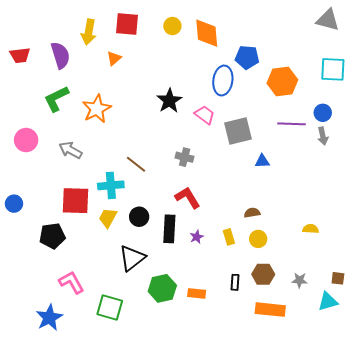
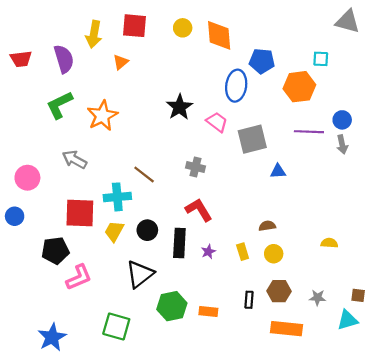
cyan square: (333, 69) -> (321, 59), moved, size x0.6
pink circle: (26, 140) -> (27, 178), moved
pink L-shape: (71, 282) -> (79, 277), moved, turned 96

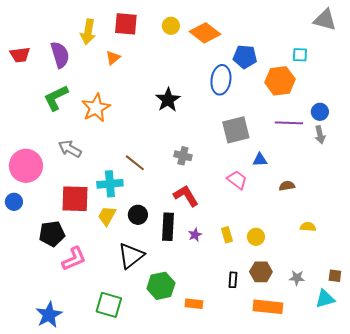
orange diamond: (219, 35) -> (205, 33), turned -48
pink trapezoid: (217, 122) -> (237, 180), moved
pink circle: (27, 178) -> (26, 166), size x1.4
brown semicircle: (267, 226) -> (287, 186), moved
orange rectangle: (208, 312) -> (194, 304), moved

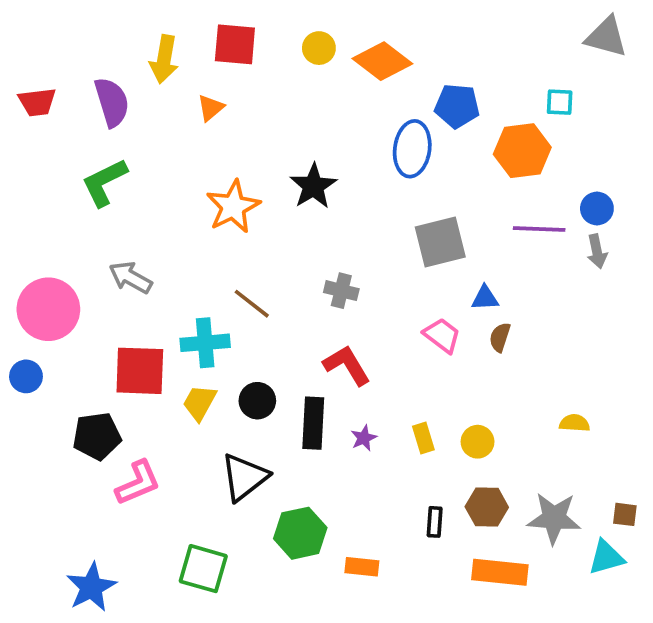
orange star: (96, 108) -> (233, 207), moved
brown semicircle: (287, 186) -> (500, 337), moved, turned -63
gray star: (297, 278) -> (554, 518), size x1.8

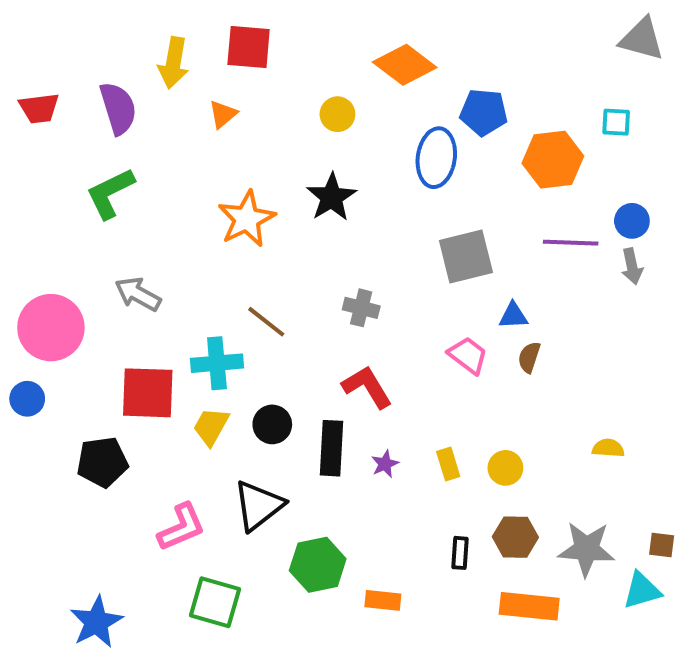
yellow circle: (319, 48) -> (337, 114), moved
cyan square: (560, 102) -> (616, 122), moved
pink L-shape: (138, 483) -> (181, 527), moved

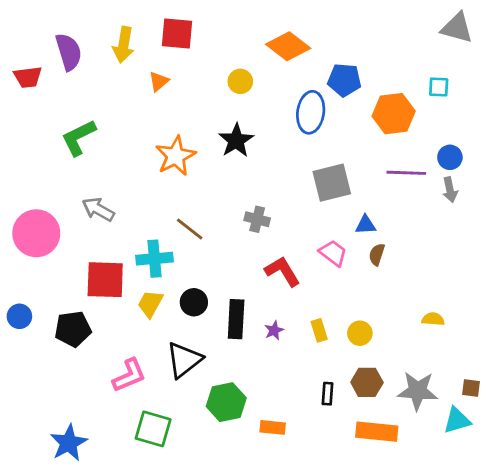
purple semicircle: (118, 108) -> (69, 52), moved
red L-shape: (367, 387) -> (282, 271), moved
blue circle: (27, 399) -> (19, 316), moved

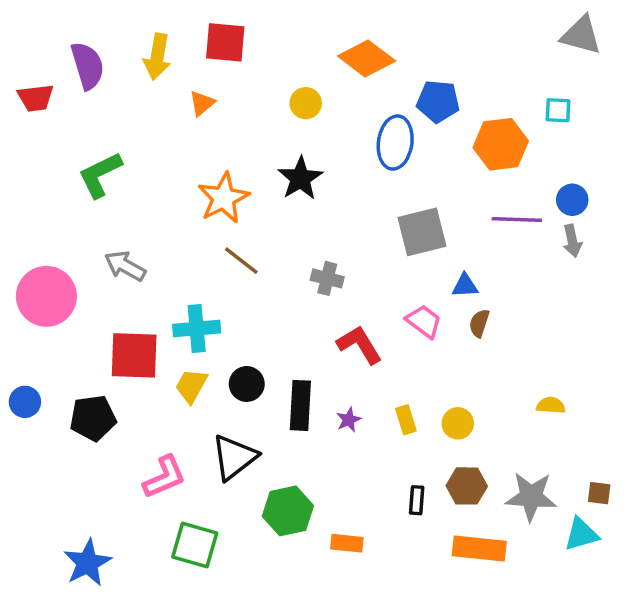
brown line: (190, 229) -> (241, 261), moved

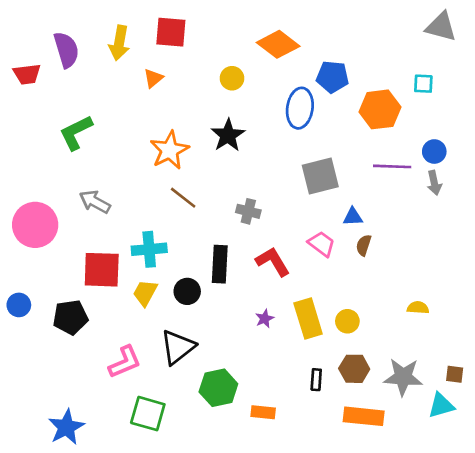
black rectangle: (300, 405) -> (220, 264), moved
yellow rectangle: (406, 420) -> (308, 319), size x1.8

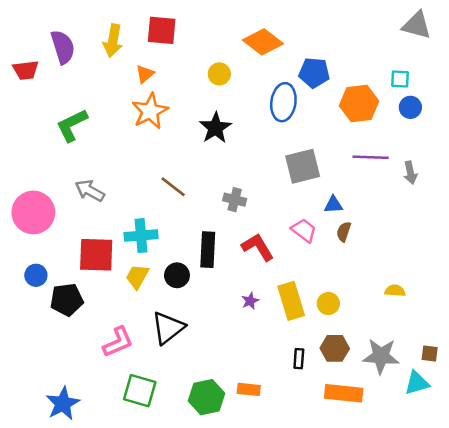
orange star: (170, 150) -> (150, 111), moved
blue circle: (434, 152) -> (410, 107), moved
blue circle: (19, 305) -> (36, 275), moved
green hexagon: (218, 388) -> (206, 397), moved

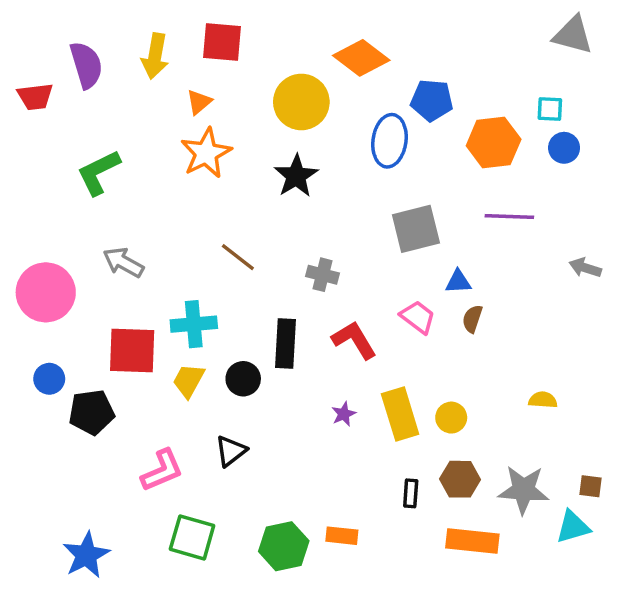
yellow circle: (219, 74) -> (301, 102), size x1.8
gray arrow: (410, 173) -> (585, 268), moved, turned 120
black triangle: (168, 328) -> (231, 451), size x0.7

